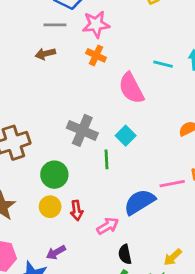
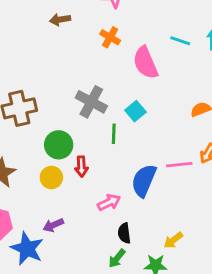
orange cross: (96, 55) -> (110, 37), moved
blue semicircle: (139, 202) -> (144, 181), turned -40
red arrow: (77, 210) -> (81, 167), moved

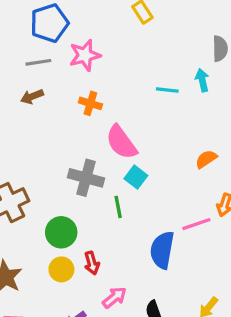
pink semicircle: (145, 63) -> (121, 142), moved
red arrow: (81, 167) -> (92, 263), moved
pink arrow: (109, 202) -> (114, 297), moved

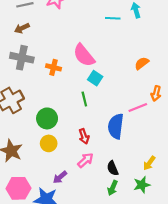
orange cross: (90, 103) -> (54, 67), moved
gray cross: (86, 178) -> (22, 58), moved
red arrow: (92, 263) -> (84, 136), moved

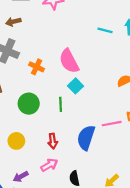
green circle: (47, 118) -> (29, 104), moved

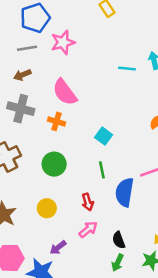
pink semicircle: (69, 61) -> (65, 92), moved
green line: (61, 104) -> (102, 170), moved

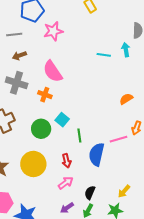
gray line: (27, 48) -> (14, 35), moved
cyan square: (104, 136) -> (62, 120), moved
yellow circle: (47, 208) -> (33, 164), size x1.6
black semicircle: (119, 240) -> (90, 193), turned 40
purple arrow: (58, 248) -> (67, 208), moved

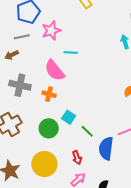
gray line: (14, 35) -> (22, 37), moved
cyan line: (104, 55) -> (71, 53), moved
brown arrow: (19, 56) -> (12, 55), moved
green line: (79, 135) -> (87, 131), turned -32

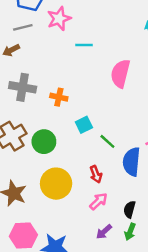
pink semicircle: (55, 70) -> (120, 74), moved, turned 55
cyan square: (69, 117) -> (84, 125), turned 32
green circle: (49, 128) -> (44, 142), moved

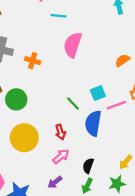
pink semicircle: (120, 74) -> (73, 45), moved
cyan square: (84, 125) -> (98, 93), moved
purple arrow: (104, 232) -> (55, 182), moved

